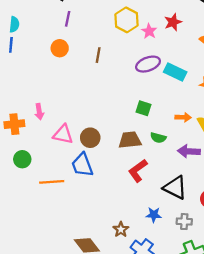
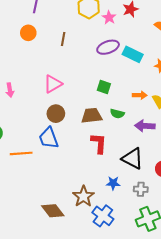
pink triangle: (63, 134) -> (53, 84), moved, turned -42
red L-shape: (138, 171) -> (99, 143), turned 130
brown star: (121, 229) -> (83, 196), size x1.5

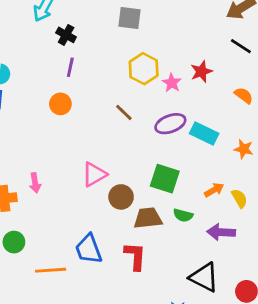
brown line: (63, 39) -> (124, 112), moved, turned -56
green square: (104, 87) -> (165, 179), size x1.5
orange arrow: (140, 95) -> (214, 190), turned -32
brown circle: (56, 114) -> (121, 197), moved
red L-shape: (99, 143) -> (135, 256), moved

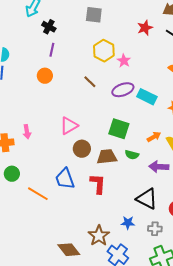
red star: (201, 72) -> (145, 28), moved
brown circle: (121, 197) -> (82, 149), moved
orange line: (51, 270) -> (38, 194), turned 35

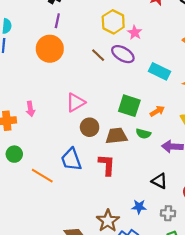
orange circle: (45, 76) -> (50, 49), size x1.6
purple ellipse: (123, 90) -> (123, 54), moved, turned 50
orange arrow: (154, 137) -> (157, 111), moved
black triangle: (147, 199) -> (159, 181), size x0.7

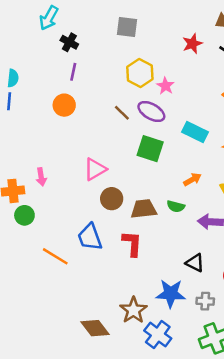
orange circle: (50, 49) -> (64, 105), size x0.7
green square: (129, 106) -> (150, 149), moved
green circle: (14, 154) -> (24, 215), moved
blue star: (139, 207) -> (171, 294), size x1.6

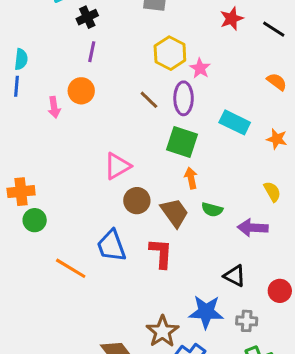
black cross: (69, 42) -> (87, 17), turned 36
purple ellipse: (151, 112) -> (184, 98), turned 60
pink arrow: (41, 177) -> (54, 107), moved
orange arrow: (192, 179) -> (191, 178), moved, turned -72
brown trapezoid: (144, 209) -> (174, 213), turned 60

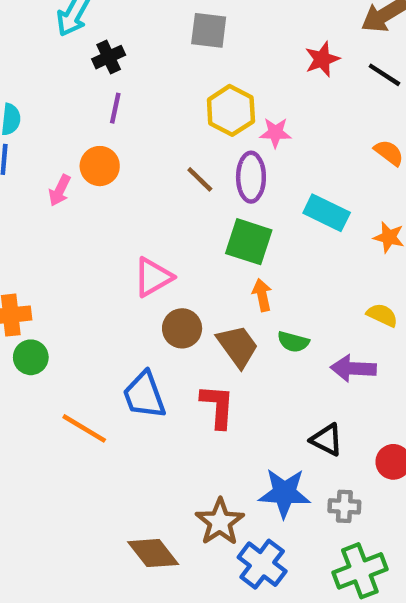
pink star: (200, 68) -> (275, 133), turned -30
pink arrow: (54, 107) -> (60, 190), turned 35
yellow semicircle: (272, 192) -> (382, 315), turned -35

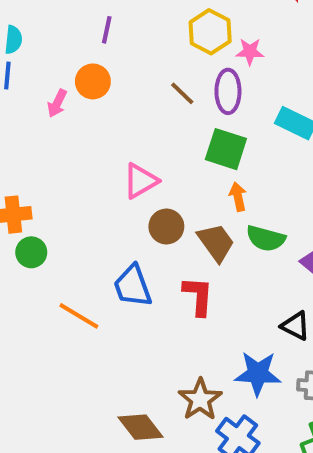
green semicircle: (293, 342) -> (266, 238), size x1.4

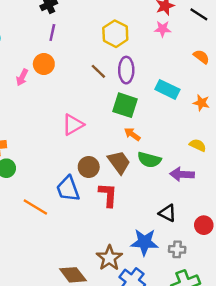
pink star: (250, 52) -> (163, 29), moved
orange arrow: (238, 197) -> (132, 134), turned -42
brown circle: (166, 226) -> (89, 167), moved

